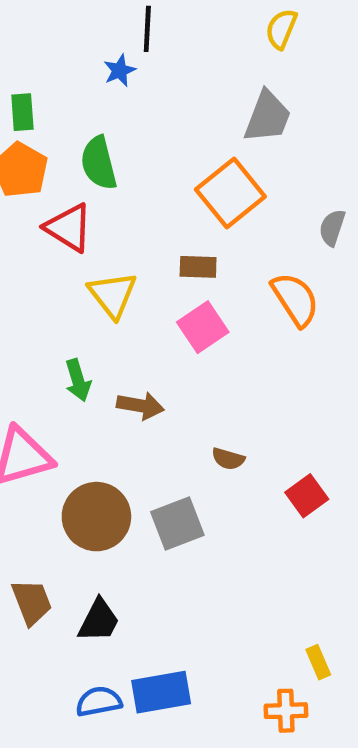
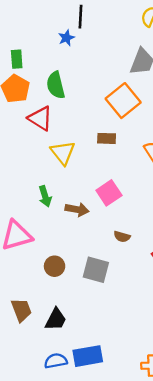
pink square: (203, 327) -> (109, 193), moved
brown circle: (96, 517) -> (55, 266), size x0.6
gray square: (177, 524) -> (96, 270), turned 36

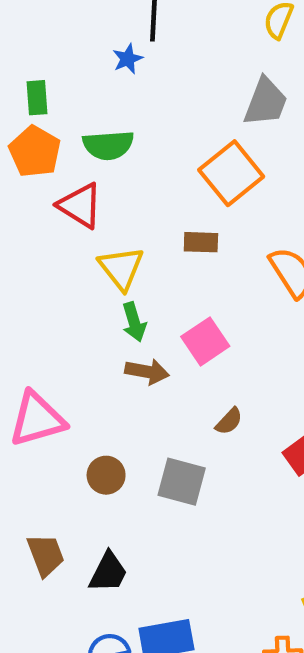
green semicircle: (56, 85) -> (108, 145), turned -80
green arrow: (45, 196) -> (134, 322), moved
brown semicircle: (122, 237) -> (229, 421), turned -63

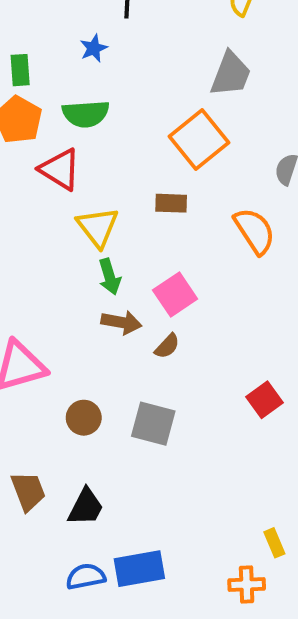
blue star: (128, 59) -> (94, 48), moved
brown semicircle: (229, 421) -> (167, 346), moved

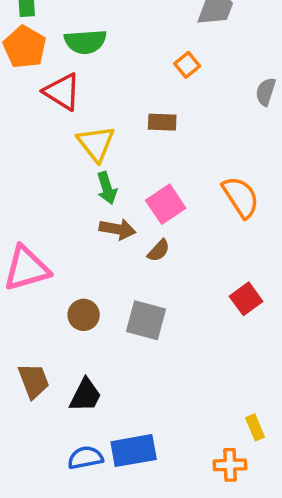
orange square: (199, 140) -> (187, 65), size x0.5
orange semicircle: (255, 231) -> (241, 197), moved

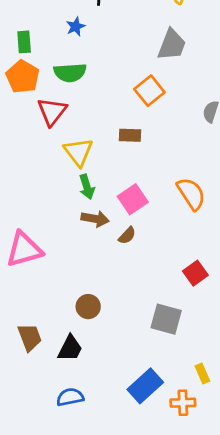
orange square: (187, 65) -> (149, 91), size x1.5
red triangle: (62, 92) -> (52, 112), turned 36
brown circle: (84, 315) -> (88, 307), moved
gray square: (146, 320) -> (166, 319), moved
blue rectangle: (134, 451) -> (145, 386), moved, turned -32

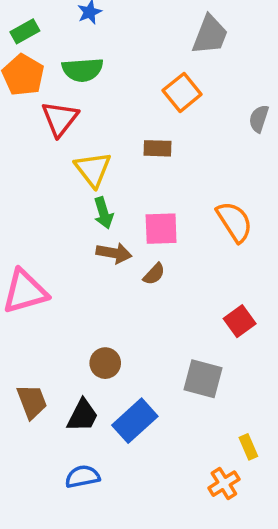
green rectangle: (24, 42) -> (25, 31), turned 65
pink square: (133, 199) -> (161, 229), turned 32
blue rectangle: (145, 386) -> (135, 421), moved
orange cross: (183, 403) -> (224, 484), turned -30

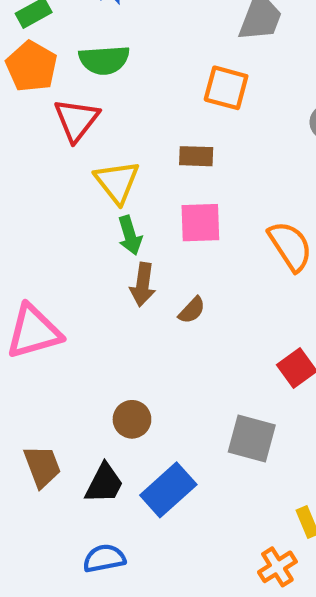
orange square: (182, 92) -> (226, 88), turned -36
pink square: (161, 229) -> (200, 223), moved
brown arrow: (114, 253) -> (143, 285), turned 88

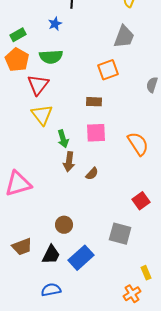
orange square: (226, 88) -> (108, 70), turned -35
yellow triangle: (117, 182) -> (42, 115), moved
brown trapezoid: (42, 466) -> (22, 247), turned 90

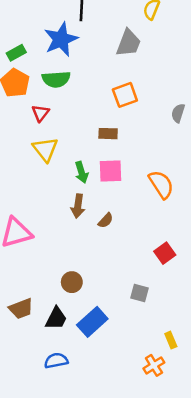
blue star: (55, 24) -> (61, 39), size x2.0
gray trapezoid: (124, 37) -> (129, 43), moved
red triangle: (38, 85) -> (40, 113), size x0.7
green arrow: (63, 139) -> (81, 172), moved
gray square: (120, 234) -> (139, 293), size x0.7

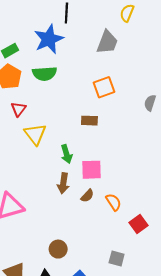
red triangle: (40, 113) -> (18, 109), moved
pink square: (110, 171) -> (92, 170), moved
orange semicircle: (161, 184) -> (113, 202), moved, size x0.7

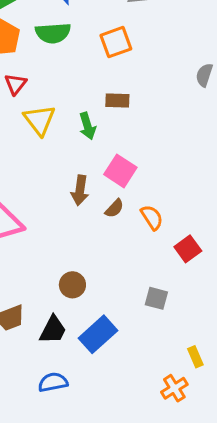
orange square: (104, 87) -> (116, 42), moved
green arrow: (66, 154) -> (87, 126), moved
pink square: (92, 170) -> (120, 171), turned 35

